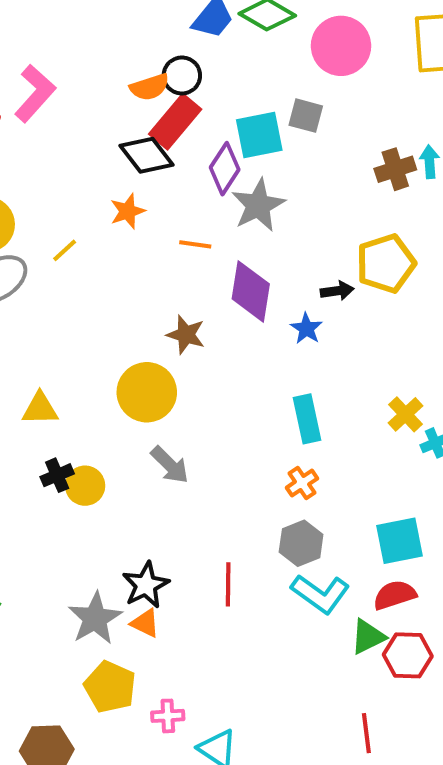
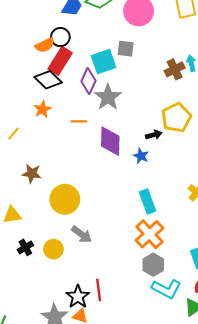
brown star: (186, 335) -> (32, 173), moved
orange cross: (302, 483) -> (149, 234), size x1.8
yellow circle: (85, 486) -> (53, 249), moved
red line: (228, 584) -> (99, 290), moved

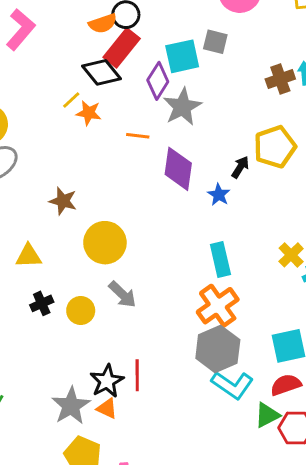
orange star: (42, 109) -> (89, 113), turned 30
yellow line: (13, 133) -> (71, 100), moved
black arrow: (154, 135) -> (240, 167), turned -49
gray hexagon: (153, 265) -> (218, 349), size x1.4

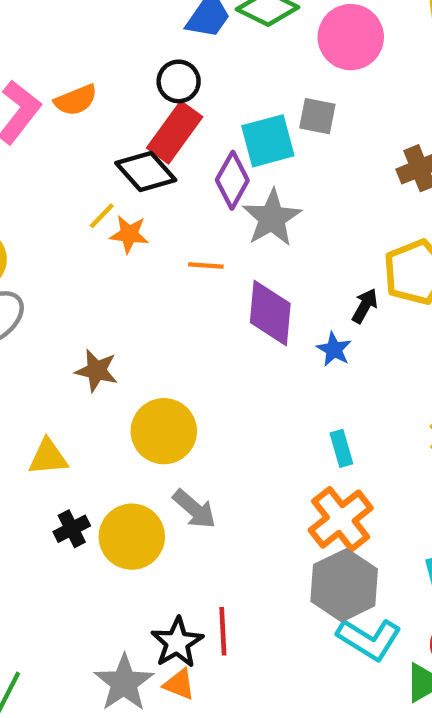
orange semicircle: (103, 23) -> (76, 100), moved
cyan rectangle: (220, 260) -> (341, 448), size x0.7
yellow circle: (81, 311) -> (132, 537), size x1.5

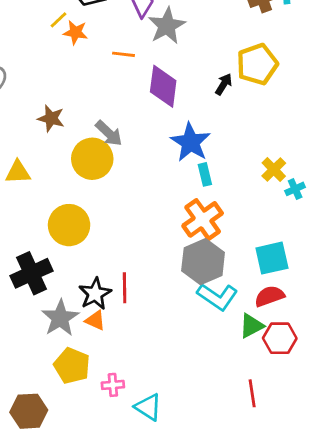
blue star: (334, 349) -> (191, 142), moved, size x1.8
gray arrow: (194, 509) -> (109, 133), moved
black cross: (72, 529) -> (32, 273), moved, size x1.8

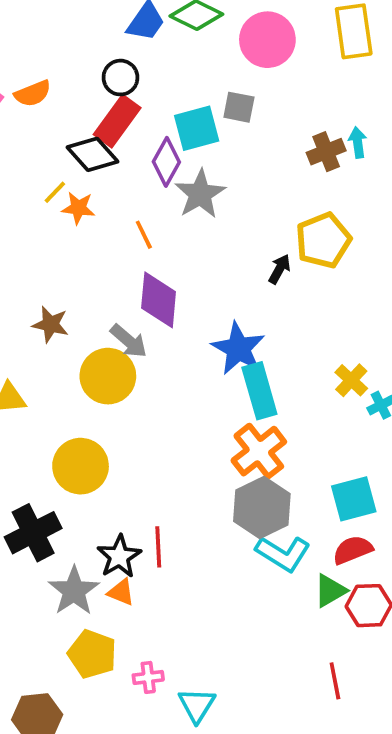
orange line: (123, 54) -> (144, 235), turned 60
purple diamond: (163, 86) -> (159, 300), moved
cyan rectangle: (205, 174) -> (259, 391), size x1.8
cyan triangle: (148, 407) -> (197, 705), turned 32

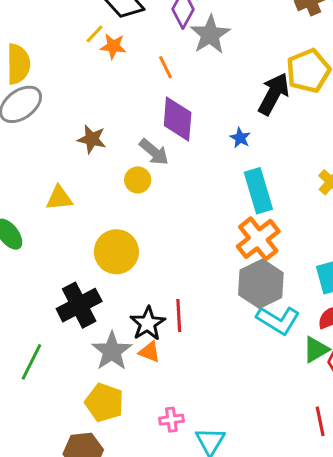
black arrow: (279, 269) -> (274, 94), size x1.8
blue star: (238, 348) -> (240, 138), moved, size x0.5
yellow circle: (108, 376) -> (138, 180), size x0.6
yellow pentagon: (92, 654) -> (104, 403), moved

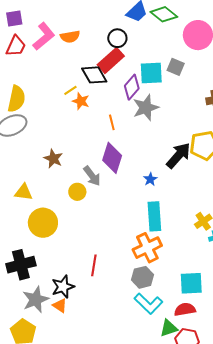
yellow circle: (116, 252) -> (43, 223), moved
gray hexagon: (261, 284) -> (142, 277), size x0.7
red line: (179, 316) -> (94, 265), moved

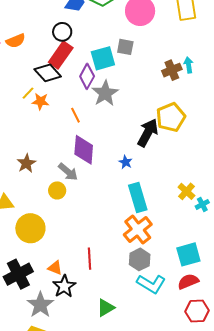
brown star: (53, 159) -> (26, 163), turned 30
orange triangle: (60, 305) -> (55, 268), moved
green triangle: (169, 328) -> (106, 308), moved

